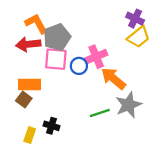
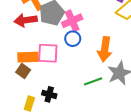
pink cross: (96, 57) -> (72, 21), moved
pink square: (56, 59) -> (48, 53), moved
orange arrow: (113, 78) -> (105, 49), turned -120

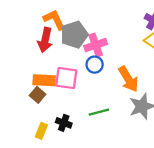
red arrow: (26, 20) -> (45, 40), turned -75
orange arrow: (105, 49) -> (128, 79), turned -45
green line: (93, 81) -> (99, 112), moved

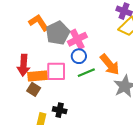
red arrow: (45, 40) -> (23, 65), moved
green line: (99, 112) -> (86, 73), moved

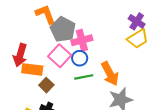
gray pentagon: (58, 33) -> (63, 29), turned -30
pink square: (56, 71) -> (60, 56), moved, turned 30
brown square: (34, 89) -> (46, 85), moved

